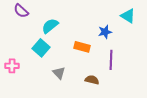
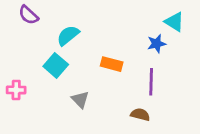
blue star: (105, 32) -> (157, 44), moved
brown semicircle: (92, 80) -> (140, 115), moved

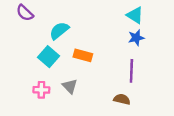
cyan triangle: (174, 22) -> (135, 15), moved
orange rectangle: (112, 64) -> (83, 55), moved
pink cross: (16, 90) -> (41, 90), moved

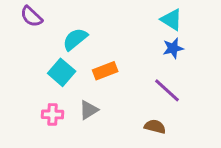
orange rectangle: (83, 55) -> (105, 71), turned -36
purple line: (131, 71) -> (167, 90), turned -50
gray triangle: (70, 86) -> (89, 110), turned 42

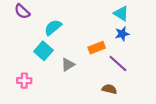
orange rectangle: (105, 71) -> (97, 48), moved
gray triangle: (89, 110) -> (68, 65), moved
pink cross: (52, 114) -> (24, 81), moved

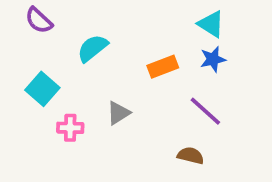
orange rectangle: (97, 48) -> (163, 67), moved
cyan square: (43, 51) -> (42, 89), moved
pink cross: (24, 81) -> (70, 128), moved

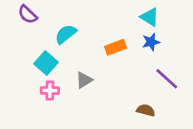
cyan square: (42, 89) -> (46, 63), moved
purple line: (205, 111) -> (167, 79), moved
brown semicircle: (191, 156) -> (146, 110), moved

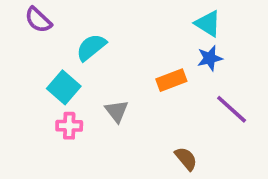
orange rectangle: (116, 47) -> (171, 80), moved
gray triangle: (84, 80) -> (117, 111), turned -36
brown semicircle: (146, 110) -> (186, 159), moved, turned 36

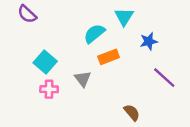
cyan triangle: (208, 24) -> (124, 17), moved, turned 30
cyan semicircle: (91, 47) -> (94, 34), moved
orange rectangle: (171, 80) -> (109, 57), moved

